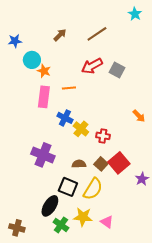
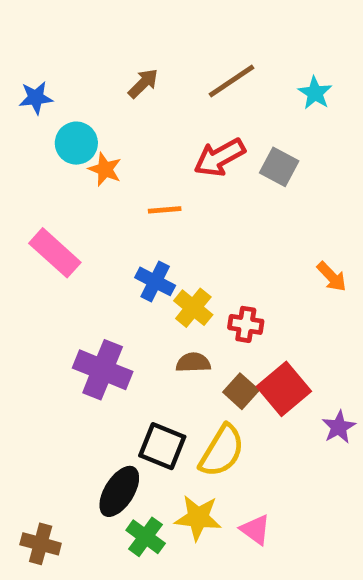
cyan star: (135, 14) -> (315, 93), moved
pink rectangle: (44, 97) -> (55, 253), moved, turned -55
brown semicircle: (79, 164) -> (193, 363), moved

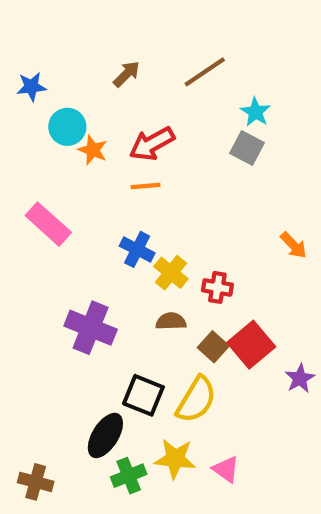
cyan star: (315, 93) -> (255, 112), moved
red arrow: (220, 157) -> (152, 144), moved
green cross: (146, 537) -> (129, 476), turned 32

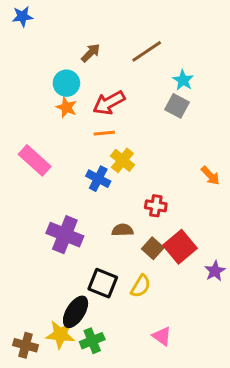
blue star: (31, 87) -> (22, 16), moved
cyan circle: (67, 127) -> (66, 83), moved
yellow cross: (171, 273) -> (122, 160), moved
yellow semicircle: (196, 400) -> (141, 286), size x0.7
yellow star: (175, 459) -> (60, 335), moved

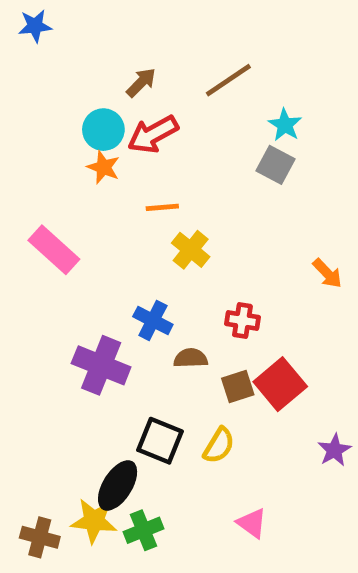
red arrow: (109, 103) -> (153, 134), moved
blue cross: (98, 179) -> (153, 320), moved
brown square: (153, 248) -> (238, 386), turned 30
purple star: (215, 271) -> (334, 450), moved

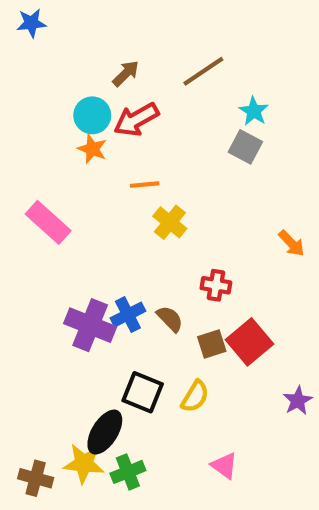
blue cross: (153, 320) -> (128, 315), moved, turned 36
brown semicircle: (191, 358) -> (170, 319), turned 48

